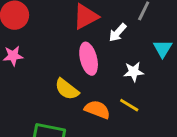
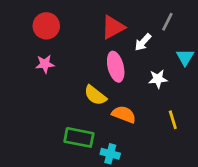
yellow line: (129, 105) -> (173, 120), moved, turned 42

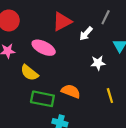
pink ellipse: (116, 67) -> (44, 48), moved, turned -50
yellow semicircle: (95, 95) -> (29, 73), moved
green rectangle: (79, 137) -> (42, 99), moved

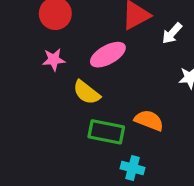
pink ellipse: (44, 48) -> (108, 55), turned -55

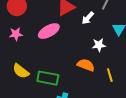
yellow semicircle: (87, 92) -> (21, 71), moved
orange semicircle: (149, 120) -> (86, 65), moved

